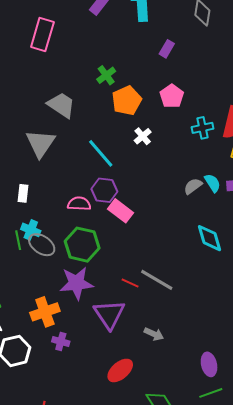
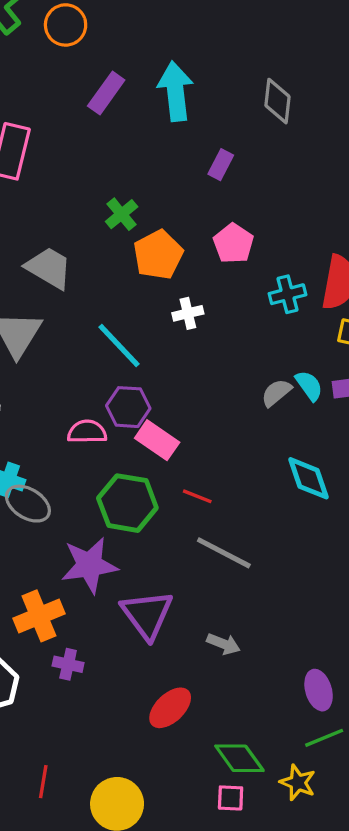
white cross: (143, 136) -> (188, 313), turned 30
green hexagon: (82, 245) -> (127, 503), moved
red line: (130, 283) -> (197, 496), moved

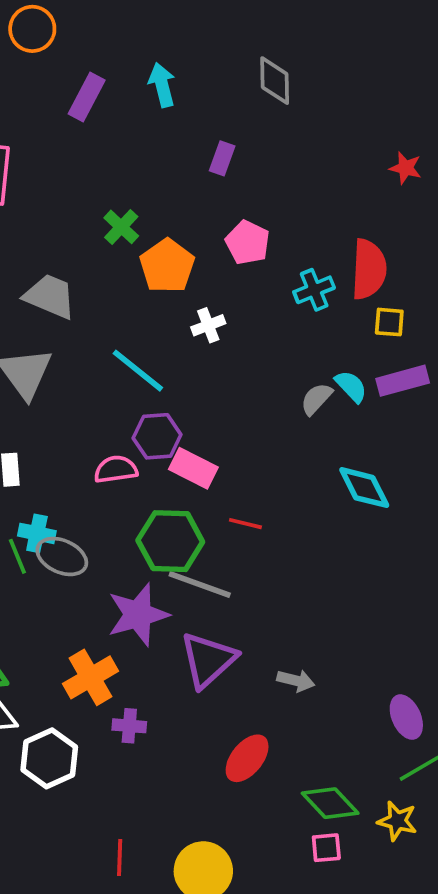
cyan arrow: (176, 91) -> (162, 85), size x0.7
gray line: (224, 553) -> (200, 584), moved
purple triangle: (147, 615) -> (208, 660), turned 32

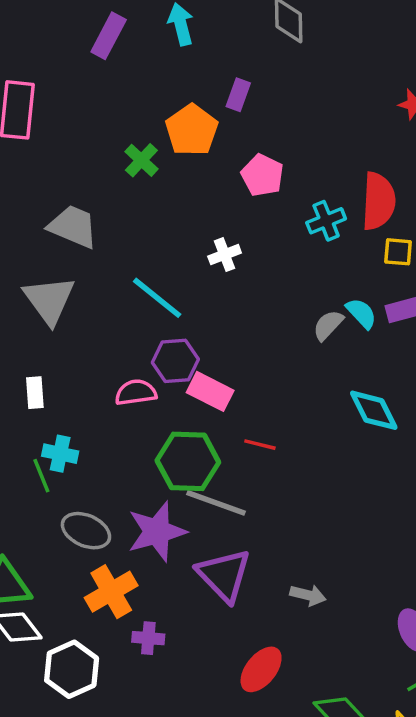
orange pentagon: (167, 266) -> (192, 130), moved
gray ellipse: (62, 556) -> (86, 531), moved
purple triangle: (208, 660) -> (224, 575), turned -32

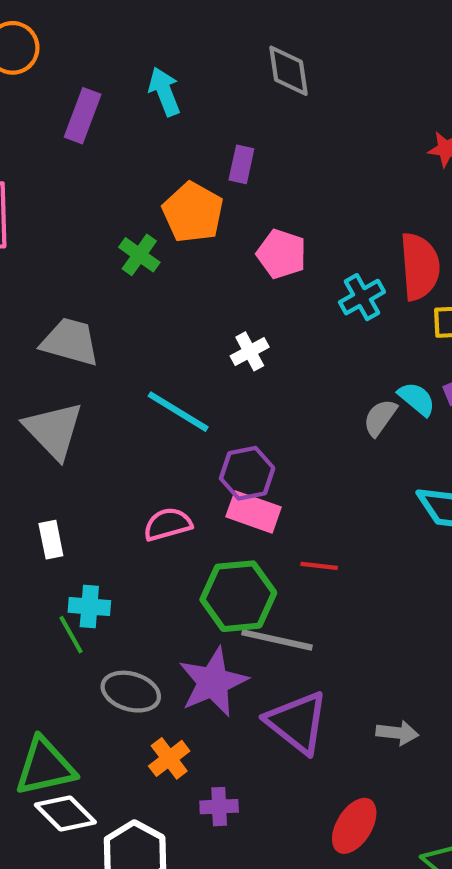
purple hexagon: (175, 361) -> (247, 473), moved
orange cross: (111, 592) -> (169, 758), size x0.7

